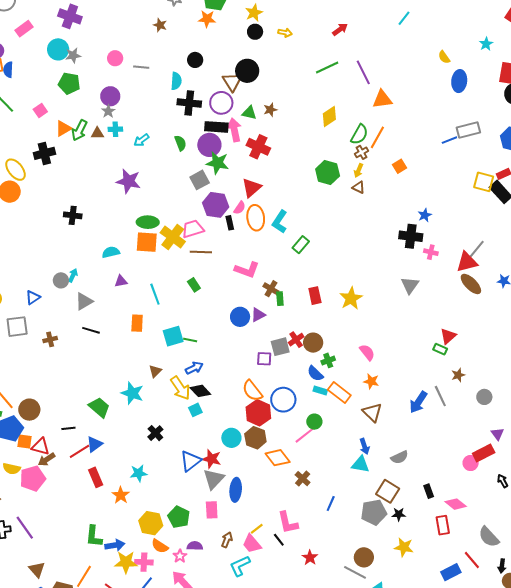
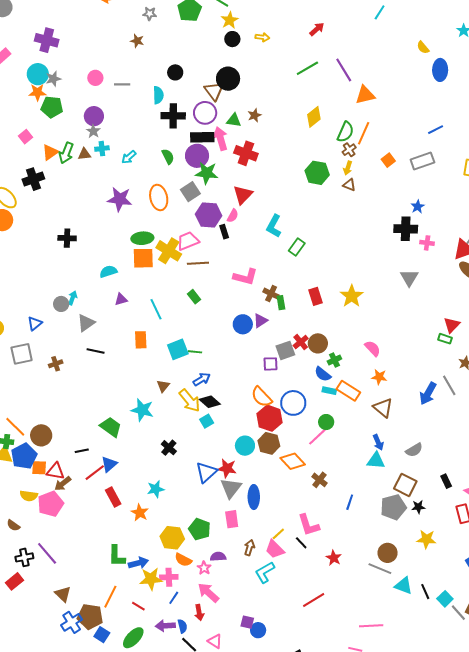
orange star: (207, 19) -> (37, 92), moved
gray rectangle: (468, 130) -> (422, 161), moved
orange ellipse: (256, 218) -> (159, 198), moved

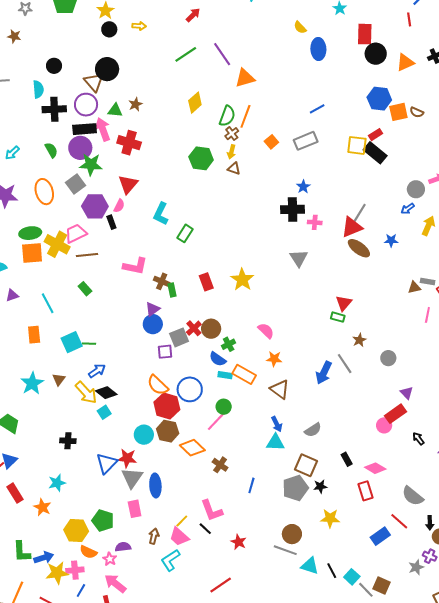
blue circle: (243, 324) -> (153, 324), moved
cyan star: (142, 410) -> (32, 383), moved, turned 30
black cross: (169, 448) -> (68, 441), turned -35

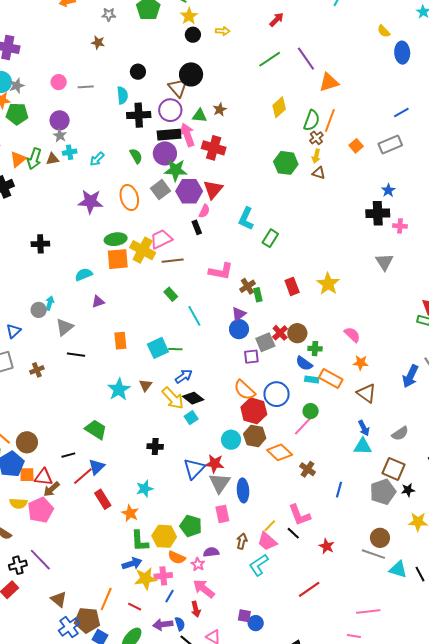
purple hexagon: (95, 206) -> (189, 191), moved
brown cross: (162, 281) -> (247, 286), turned 35
cyan line: (48, 303) -> (194, 316), moved
green cross: (229, 344) -> (315, 349), turned 32
green L-shape: (22, 552) -> (140, 541), moved

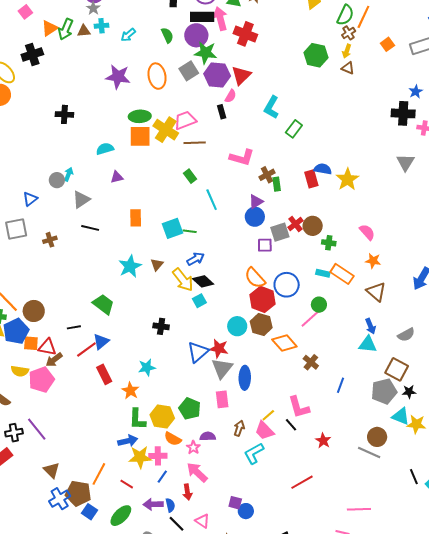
blue semicircle: (304, 363) -> (323, 169), moved, turned 150
cyan triangle: (398, 569) -> (401, 416), moved

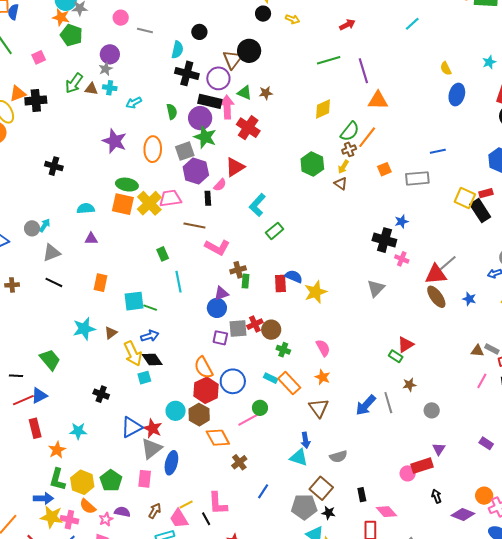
orange triangle: (50, 28) -> (18, 94), moved
purple hexagon: (217, 75) -> (196, 171), moved
brown line: (195, 143) -> (194, 225), moved

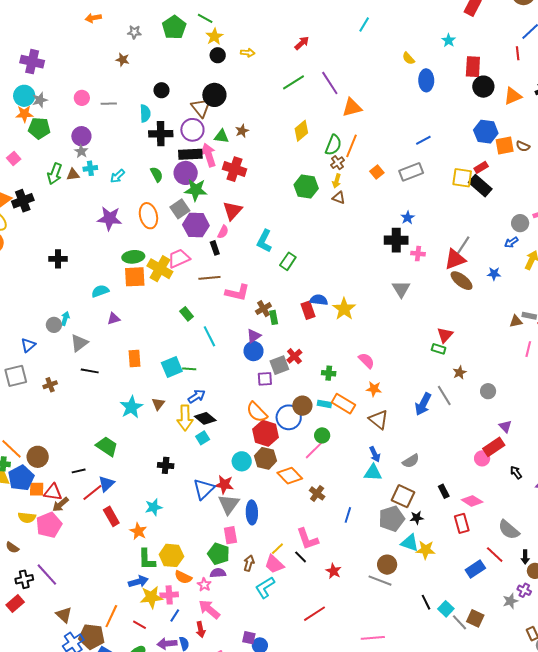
brown circle: (271, 330) -> (302, 406), moved
yellow arrow: (133, 354) -> (185, 418), turned 40
green pentagon: (111, 481) -> (219, 554), moved

